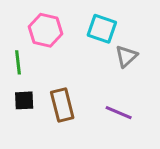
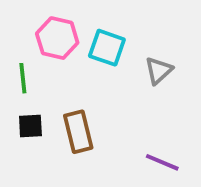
cyan square: (102, 29) -> (107, 48), moved
purple line: (119, 113) -> (162, 162), moved

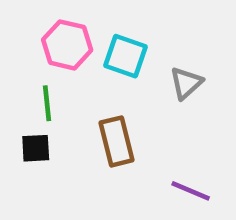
green line: (23, 78) -> (47, 103), moved
brown rectangle: (78, 132) -> (117, 141), moved

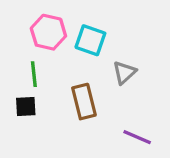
gray triangle: (186, 83) -> (124, 73), moved

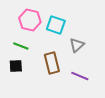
green line: (34, 74) -> (21, 46), turned -63
purple line: (137, 137) -> (80, 76), moved

